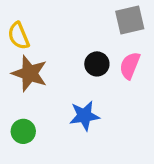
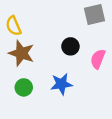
pink semicircle: (130, 66) -> (98, 59), moved
green circle: (23, 131) -> (24, 87), moved

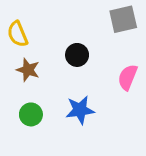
black circle: (70, 46) -> (77, 55), moved
brown star: (21, 53) -> (28, 70), size x0.7

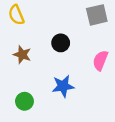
yellow semicircle: (18, 34) -> (16, 15), moved
green circle: (31, 114) -> (24, 101), moved

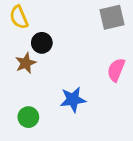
black circle: (61, 43) -> (42, 43), moved
brown star: (22, 55) -> (26, 63), turned 30

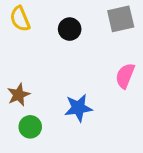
black circle: (42, 43) -> (70, 29), moved
brown star: (26, 63) -> (19, 95), moved

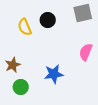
yellow semicircle: (20, 19) -> (25, 27), moved

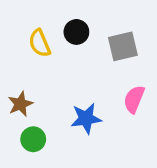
gray square: (83, 13) -> (123, 46), moved
pink semicircle: (86, 52) -> (134, 99), moved

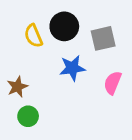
black circle: (76, 32) -> (64, 26), size x1.4
blue star: (86, 118) -> (72, 68), moved

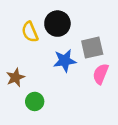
gray square: (103, 38) -> (92, 48), moved
green circle: (28, 116) -> (35, 101), moved

